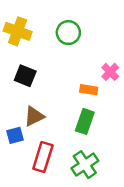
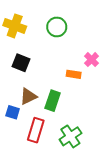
green rectangle: (85, 121) -> (53, 101), moved
blue square: (15, 135) -> (13, 112), turned 32

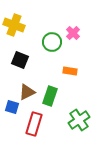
green circle: (57, 27) -> (52, 42), moved
pink cross: (92, 60) -> (73, 33), moved
green cross: (70, 136) -> (79, 120), moved

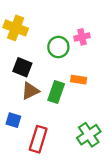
pink cross: (73, 33) -> (82, 37), turned 32
brown triangle: (27, 92) -> (30, 91), moved
green rectangle: (50, 96) -> (56, 92), moved

